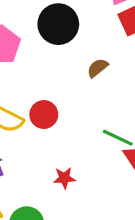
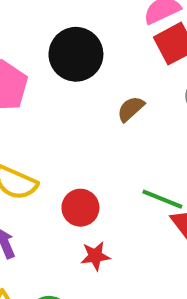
red circle: (44, 115) -> (80, 208), moved

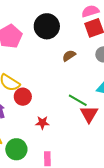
red circle: (80, 208) -> (23, 97), moved

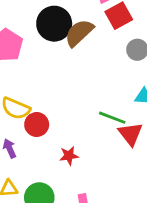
brown semicircle: (69, 56) -> (79, 33), moved, size x1.6

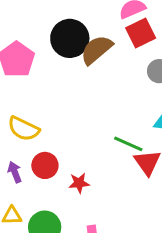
red circle: (37, 125) -> (45, 165), moved

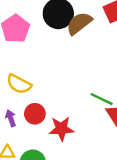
red star: (79, 183) -> (61, 129), size x1.5

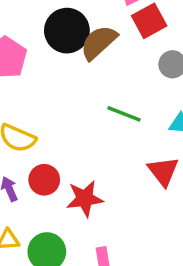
green line: (102, 99) -> (124, 114), moved

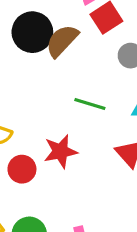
red star: (85, 199) -> (60, 151), moved

